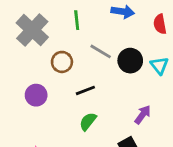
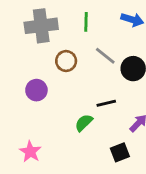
gray cross: (32, 30) -> (41, 26), turned 32
black line: (85, 90) -> (106, 103), moved

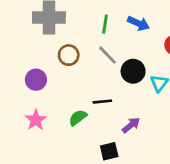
green line: (86, 22) -> (105, 24), moved
pink star: (30, 152) -> (36, 120), moved

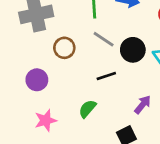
black line: (102, 102) -> (106, 76), moved
pink star: (36, 120) -> (46, 120), turned 30

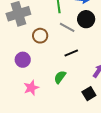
black circle: (133, 50) -> (86, 19), moved

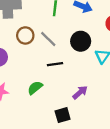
black circle: (86, 19) -> (81, 41), moved
gray line: (67, 27) -> (48, 39), moved

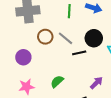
black line: (55, 64) -> (79, 53), moved

